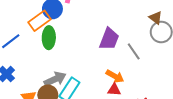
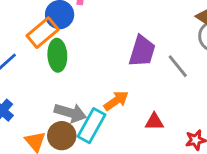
orange arrow: (115, 76) -> (116, 101), moved, turned -60
gray arrow: (55, 79) -> (70, 113), turned 45

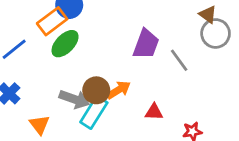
green ellipse: (57, 55) -> (65, 44), turned 44
brown circle: (62, 136) -> (96, 90), moved

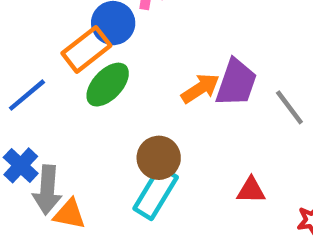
orange arrow: (119, 90) -> (200, 88), moved
gray arrow: (74, 99) -> (47, 190), moved, turned 76
orange triangle: (39, 125) -> (69, 214), turned -40

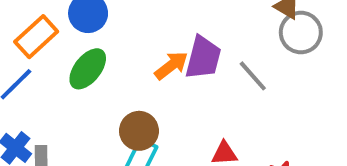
orange rectangle: (86, 49) -> (36, 37), moved

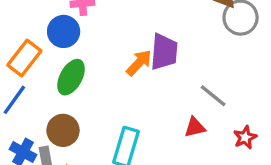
gray line: (253, 76) -> (213, 96), moved
brown circle: (139, 131) -> (63, 130), moved

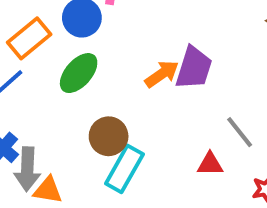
brown circle: (63, 130) -> (109, 136), moved

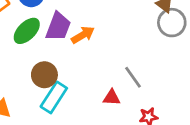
purple trapezoid: (194, 68) -> (58, 27), moved

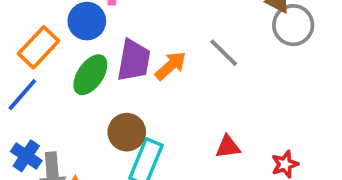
gray line: (133, 77) -> (224, 53), moved

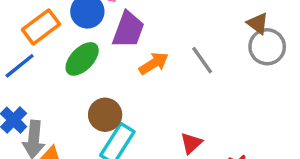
purple trapezoid: (134, 60) -> (128, 30), moved
red triangle: (228, 147) -> (191, 143), turned -45

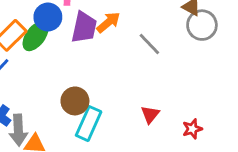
green ellipse: (82, 59) -> (36, 36), moved
orange arrow: (154, 63) -> (108, 22), moved

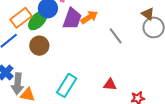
brown circle: (75, 101) -> (39, 46), moved
red triangle: (150, 114) -> (110, 85), turned 48

